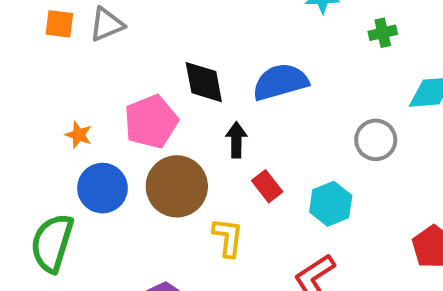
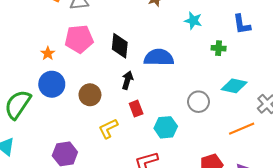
pink pentagon: (151, 122) -> (79, 39), moved
brown circle: (177, 186) -> (90, 95), size x0.7
yellow L-shape: (228, 237) -> (108, 129), turned -140

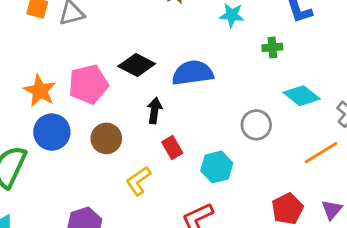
pink pentagon: (79, 39) -> (88, 84), moved
black diamond: (120, 46) -> (137, 65), turned -60
orange star: (48, 53) -> (40, 91), size x1.6
cyan diamond: (234, 86) -> (302, 96), turned 35

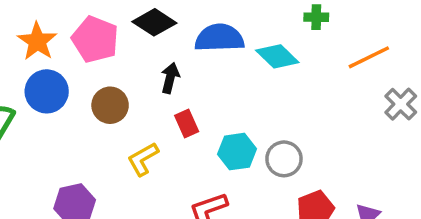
pink pentagon: (88, 84) -> (95, 39), turned 30
cyan diamond: (302, 96) -> (277, 56), moved
gray circle: (256, 125) -> (284, 159), moved
orange line: (321, 153) -> (369, 57), moved

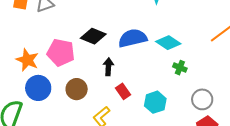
green cross: (316, 17) -> (180, 68), moved, turned 32
gray circle: (284, 159) -> (202, 99), moved

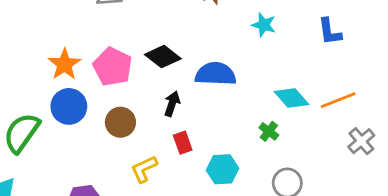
cyan diamond: (168, 43) -> (291, 98), moved

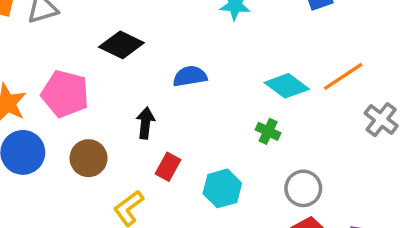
black diamond: (163, 57) -> (121, 45), moved
blue semicircle: (216, 74) -> (190, 76), size x0.7
red rectangle: (183, 143) -> (168, 167), turned 60

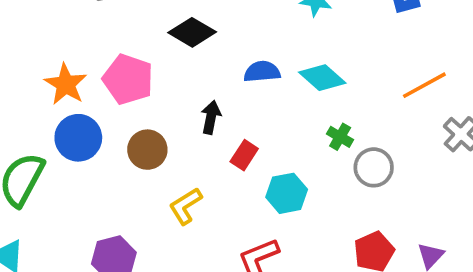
cyan diamond: (287, 86) -> (322, 78), moved
red rectangle: (168, 167) -> (244, 155), moved
gray circle: (303, 188) -> (374, 167), moved

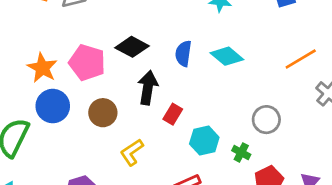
black diamond: (192, 32) -> (132, 47), moved
blue semicircle: (262, 72) -> (183, 54), turned -75
black arrow: (211, 117) -> (148, 88), size x1.4
green cross: (340, 137) -> (241, 152), moved

